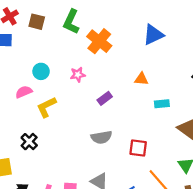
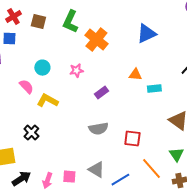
pink semicircle: (24, 92) -> (26, 87), turned 70
cyan rectangle: (162, 104) -> (154, 89), moved
yellow L-shape: (46, 107) -> (47, 101), turned 55

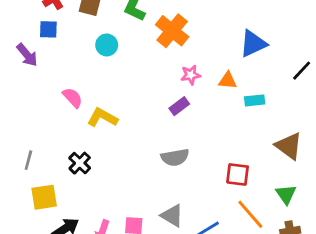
blue triangle: (146, 34) -> (253, 44), moved
cyan circle: (42, 68) -> (107, 45), moved
pink star: (76, 71) -> (191, 75), moved
red square: (132, 139) -> (238, 174), moved

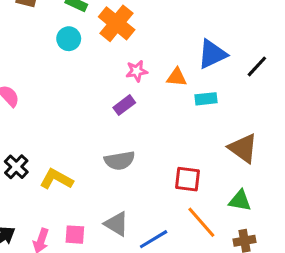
blue triangle: (253, 44) -> (212, 54), moved
cyan circle: (107, 45) -> (69, 39), moved
yellow L-shape: (102, 118) -> (56, 179), moved
green triangle: (286, 194) -> (240, 201), turned -45

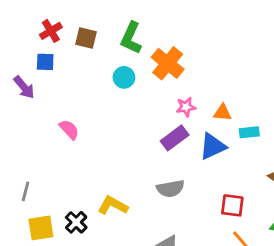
blue triangle: (212, 54) -> (213, 146), moved
purple rectangle: (124, 105) -> (175, 138), size x1.4
black cross: (16, 167) -> (76, 222), moved

